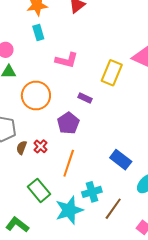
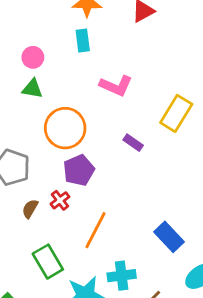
purple pentagon: (68, 123) -> (79, 170), moved
brown semicircle: (22, 148) -> (30, 209), moved

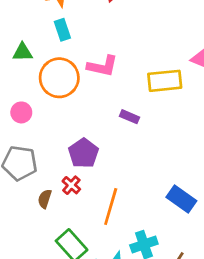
pink circle: (33, 57) -> (21, 112), moved
green triangle: (32, 89) -> (22, 52), moved
yellow rectangle: (176, 113) -> (165, 81), turned 64
orange circle: (65, 128) -> (59, 78), moved

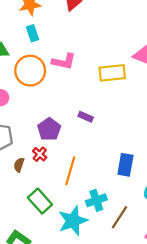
purple rectangle: (130, 117) -> (86, 117), moved
blue rectangle: (181, 199) -> (125, 165), turned 65

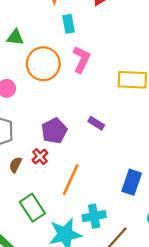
cyan rectangle: (32, 33) -> (68, 24), moved
pink L-shape: (64, 61) -> (81, 59), turned -85

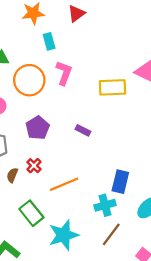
purple pentagon: (54, 131) -> (38, 128), moved
orange line: (71, 180) -> (64, 184), turned 48
cyan cross: (94, 216) -> (105, 205), moved

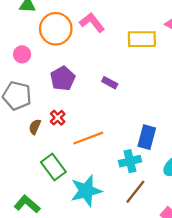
pink L-shape: (64, 73) -> (92, 22), turned -60

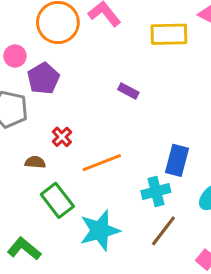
purple pentagon: (63, 79) -> (43, 79), moved
brown semicircle: (35, 127) -> (35, 162), moved, turned 72

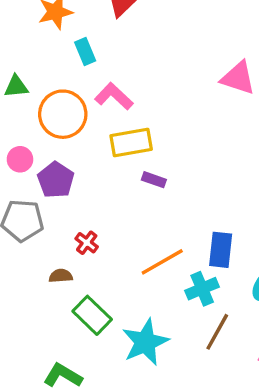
yellow rectangle: (169, 34) -> (131, 143), moved
orange line: (102, 163) -> (162, 262), moved

